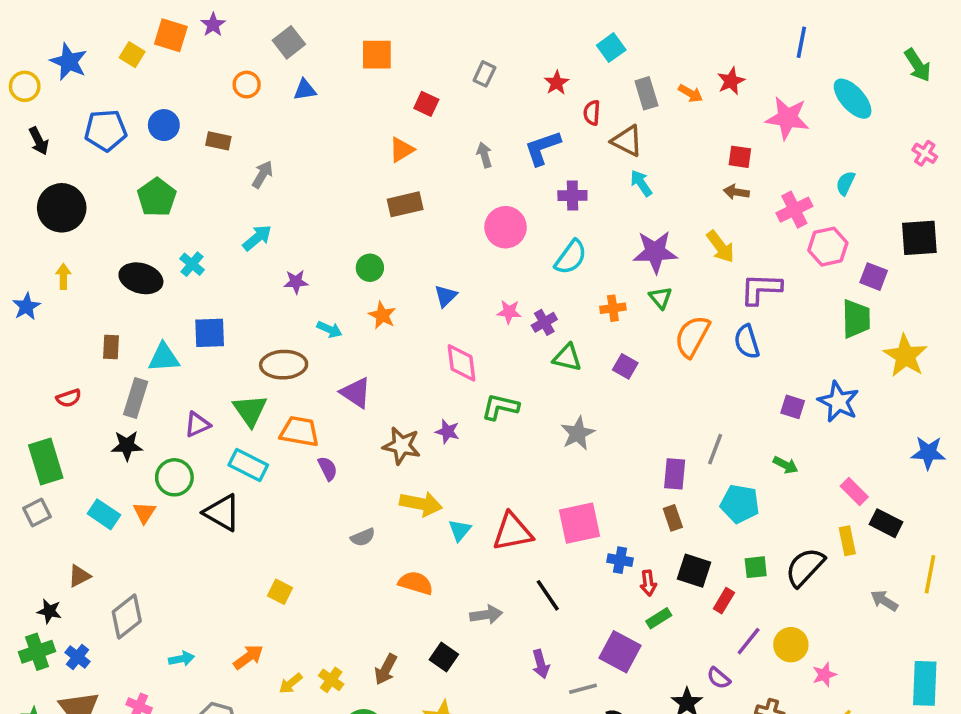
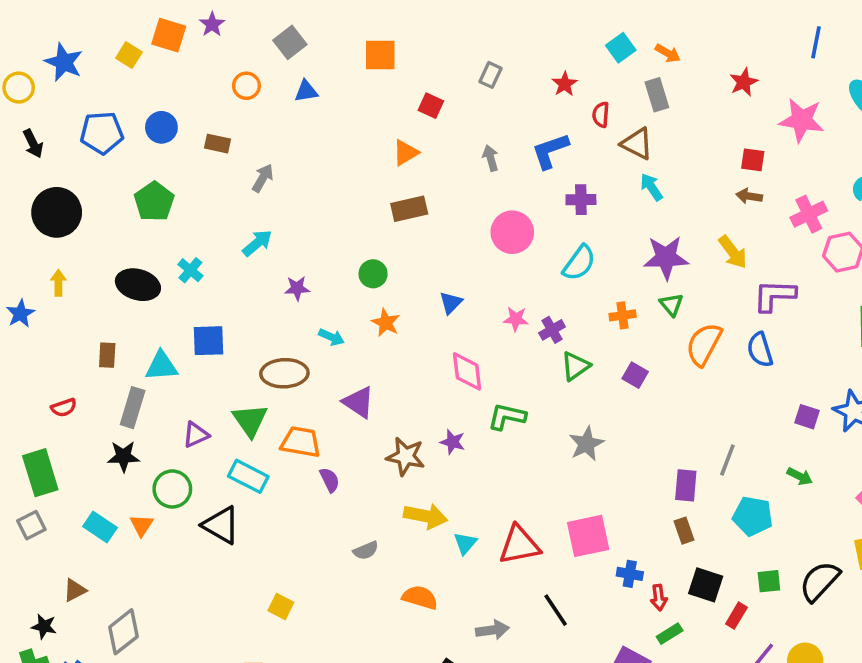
orange arrow: (690, 93) -> (668, 53), moved
green triangle: (567, 358) -> (576, 366), turned -48

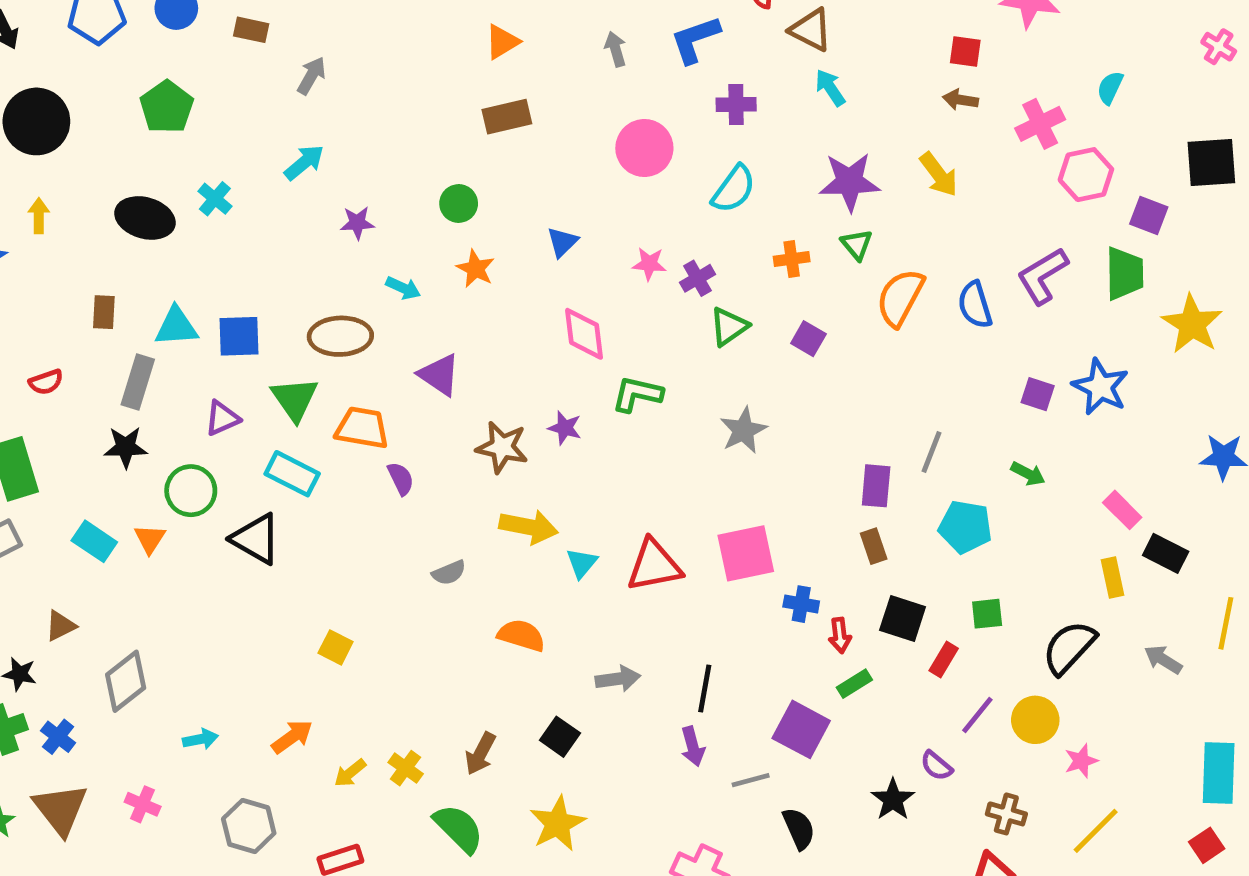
purple L-shape: (774, 296) -> (1043, 276), moved, turned -33
blue square: (208, 341) -> (239, 336), moved
black semicircle: (820, 581) -> (1069, 647), moved
black line: (556, 610) -> (705, 688), moved, turned 44

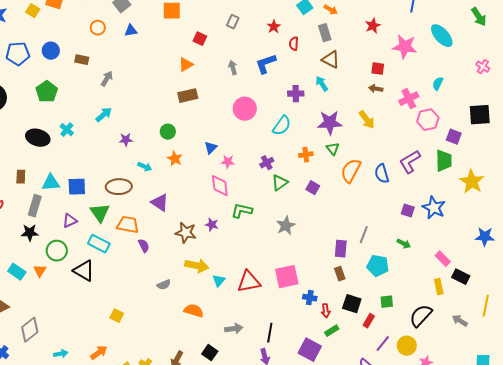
brown triangle: (811, 30) -> (331, 60), moved
purple cross: (736, 105) -> (296, 94), moved
pink star: (649, 264) -> (228, 162), moved

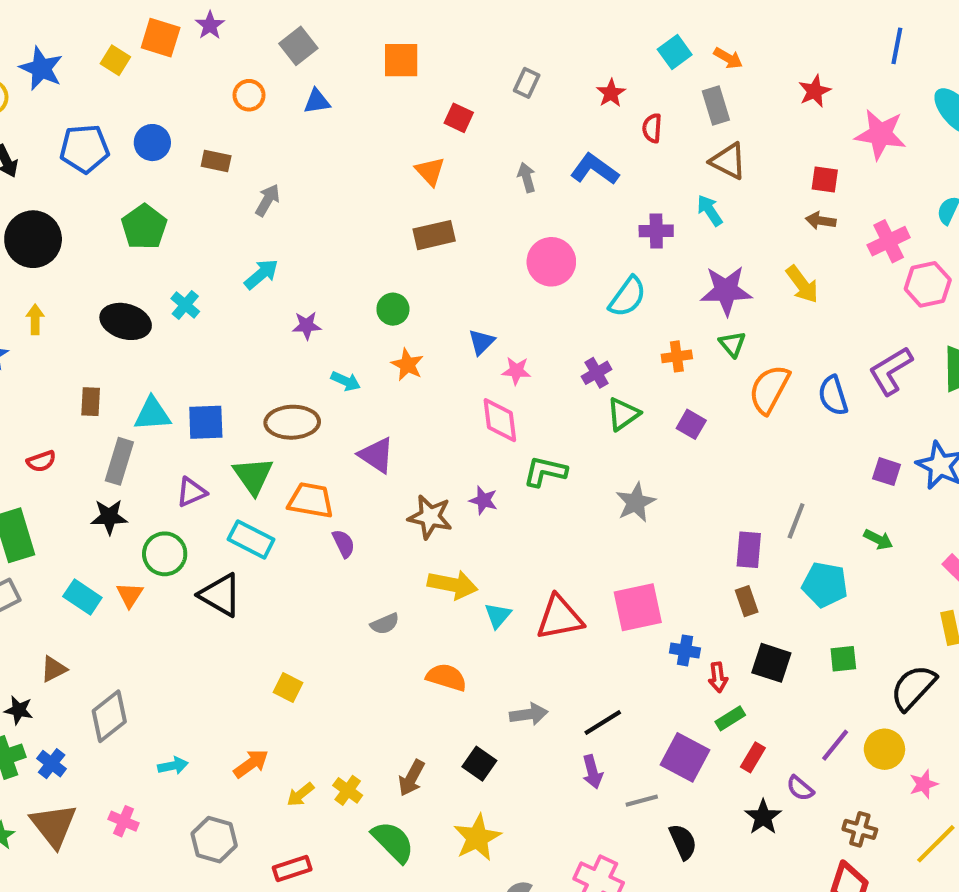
blue L-shape: (266, 64) -> (595, 169), turned 55
orange triangle: (186, 65) -> (430, 171), turned -42
red rectangle: (369, 321) -> (753, 757), moved
black line: (270, 333) -> (603, 722), turned 48

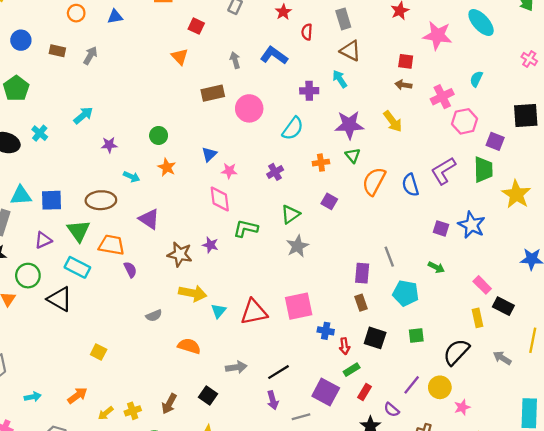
gray arrow: (268, 200) -> (90, 55), moved
brown rectangle: (434, 235) -> (213, 93), moved
green triangle: (623, 414) -> (290, 214), moved
gray line: (796, 521) -> (389, 257), turned -42
yellow cross: (348, 790) -> (133, 411), turned 35

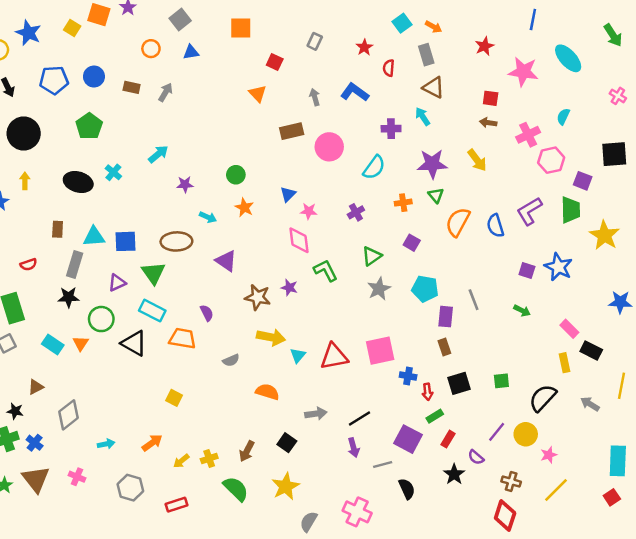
green L-shape: (246, 228) -> (326, 271), turned 50
orange trapezoid: (111, 245) -> (182, 338), moved
cyan pentagon: (406, 293) -> (425, 289), moved
black square: (375, 338) -> (459, 383), turned -35

